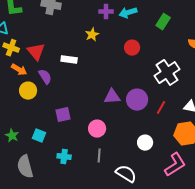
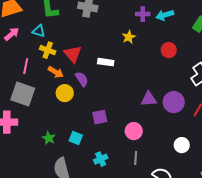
cyan cross: (64, 157) -> (101, 159), turned -32

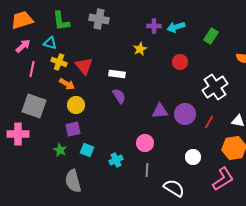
pink line: (26, 66) -> (32, 69), moved
purple semicircle: (82, 79) -> (119, 96), moved
purple square: (100, 117) -> (73, 129), moved
cyan cross: (101, 159) -> (116, 160), moved

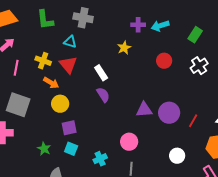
cyan triangle: (50, 43) -> (70, 42), moved
white rectangle: (117, 74) -> (101, 73), turned 49
white cross: (215, 87) -> (199, 66), moved, size x0.7
purple square: (73, 129) -> (69, 128), moved

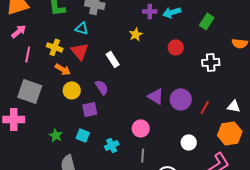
white cross: (199, 66) -> (211, 62), moved, turned 30
purple semicircle: (103, 95) -> (102, 87), moved
purple triangle: (144, 110) -> (156, 96), turned 36
purple square: (69, 128) -> (90, 109), moved

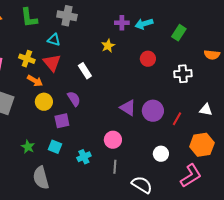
white triangle: (234, 106) -> (206, 110), moved

